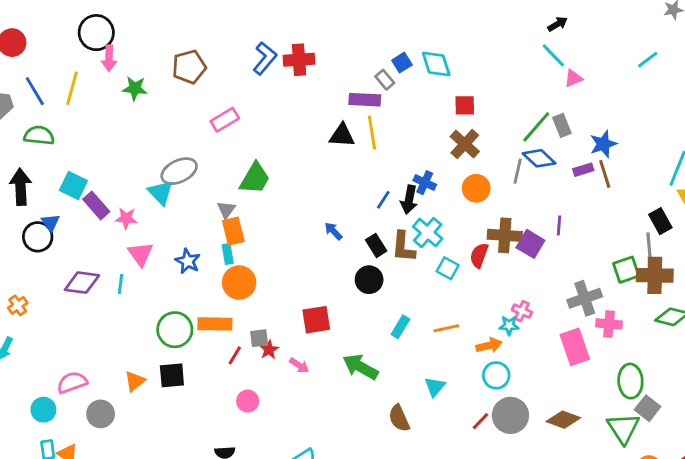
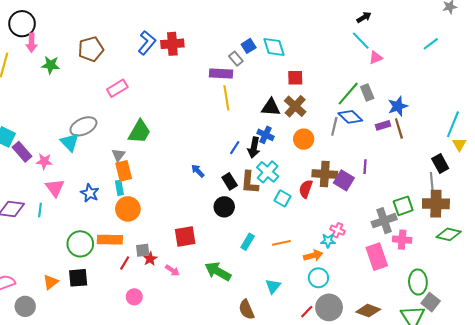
black triangle: (342, 135) -> (271, 107), moved
green square: (626, 270) -> (403, 206), moved

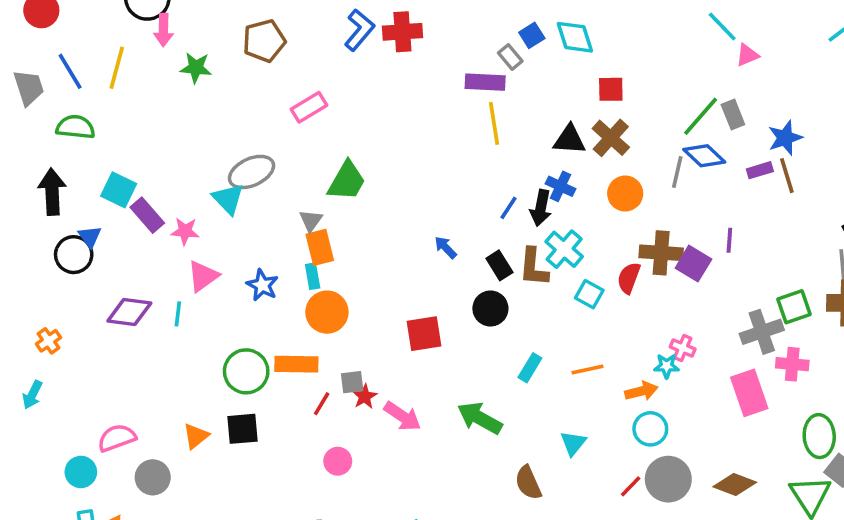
pink triangle: (55, 188) -> (203, 276), turned 30
red square: (185, 236) -> (424, 334), moved
pink arrow: (172, 270) -> (402, 416), size x1.5

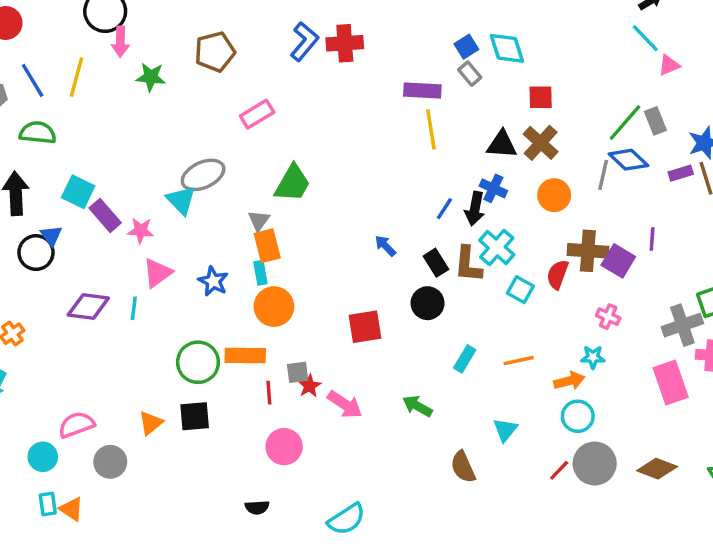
gray rectangle: (510, 57) -> (470, 74), moved
pink cross: (683, 348) -> (608, 317), moved
red line: (322, 404) -> (269, 393), turned -35
green arrow: (480, 418) -> (417, 406), size x0.7
pink circle: (338, 461) -> (284, 447), size x1.4

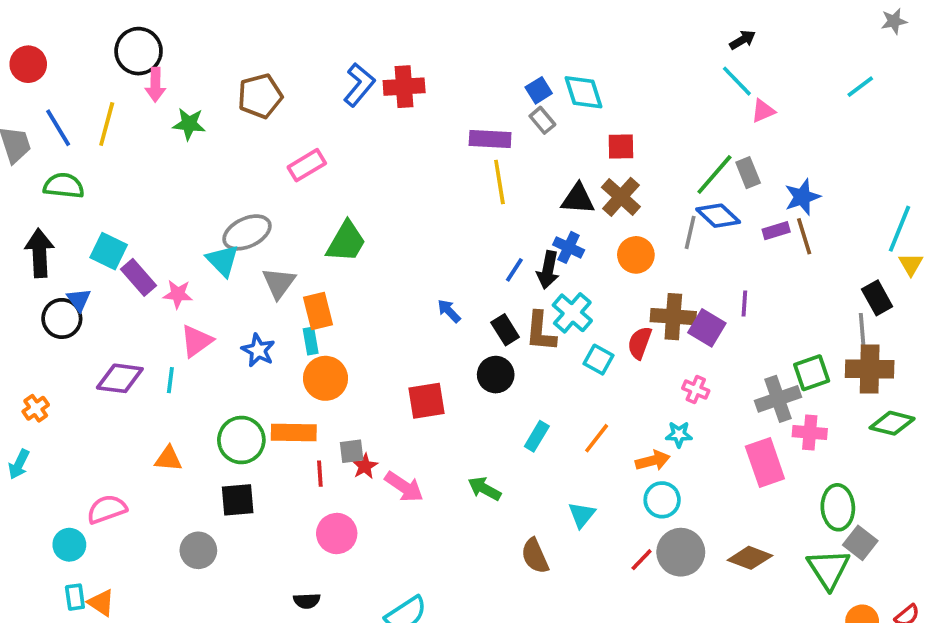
gray triangle: (259, 220) -> (279, 283), moved, size x1.4
orange line: (519, 361) -> (597, 438), turned -40
orange triangle: (151, 423) -> (168, 459), moved, turned 44
gray circle: (110, 462) -> (198, 550), moved

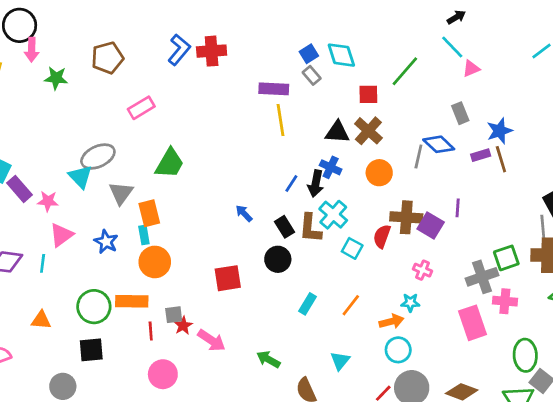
green line: (714, 174) -> (405, 71), moved
green arrow: (484, 489) -> (268, 359), moved

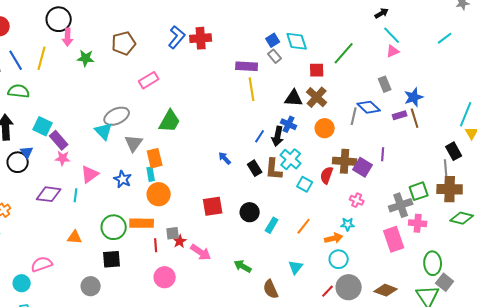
cyan line: (452, 47) -> (392, 35), moved
pink star: (48, 201) -> (63, 158), moved
black circle: (278, 259) -> (250, 212), moved

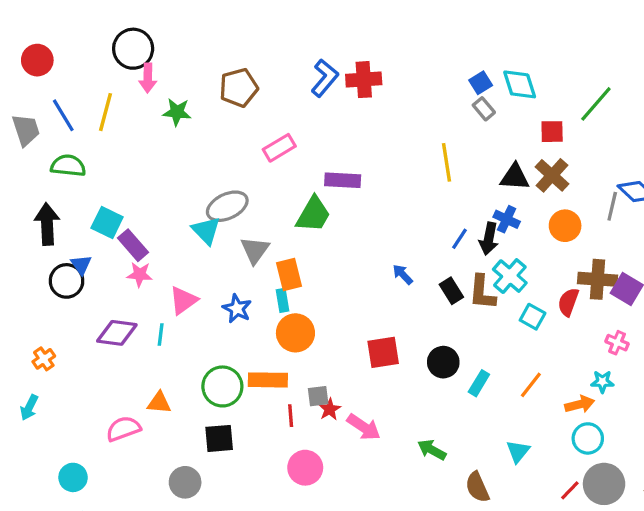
purple rectangle: (247, 66) -> (343, 180), moved
pink semicircle: (42, 264) -> (123, 429), moved

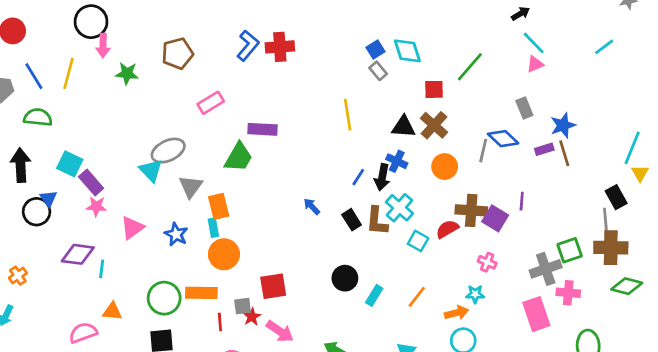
red semicircle: (568, 302) -> (447, 229), turned 40
cyan line: (161, 335) -> (102, 269), moved
red square: (383, 352) -> (273, 286), moved

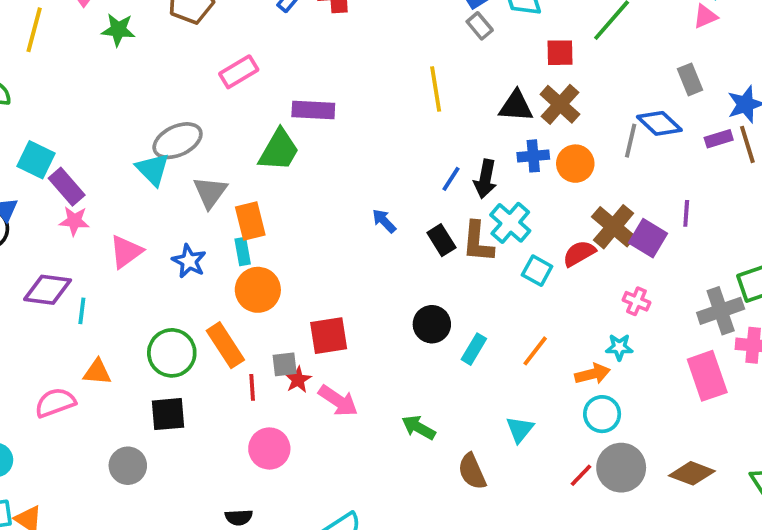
blue cross: (397, 161) -> (533, 156), moved, turned -30
brown cross: (471, 210) -> (614, 227), turned 36
orange rectangle: (201, 293) -> (225, 345), turned 56

